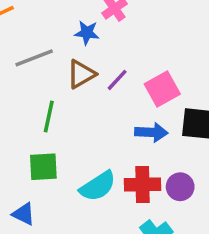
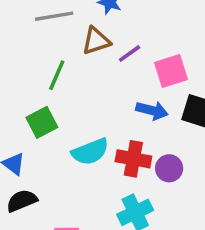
green square: (43, 167) -> (42, 122), turned -36

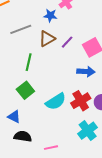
red cross: (133, 159) -> (81, 101), turned -30
black semicircle: (22, 201) -> (23, 136), turned 42

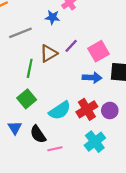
brown triangle: (47, 39) -> (49, 53), moved
blue triangle: (14, 117) -> (15, 128), turned 32
black semicircle: (23, 136) -> (38, 134), moved, turned -132
pink line: (51, 148) -> (55, 149), moved

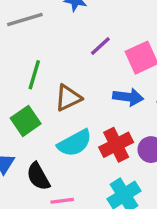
brown triangle: (49, 53) -> (68, 98), moved

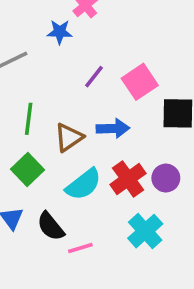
blue arrow: (128, 97) -> (113, 128), moved

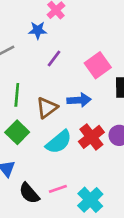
purple line: (94, 77) -> (54, 59), moved
black semicircle: (51, 226) -> (29, 193), moved
cyan cross: (145, 231) -> (90, 200), moved

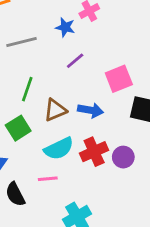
pink line: (58, 189) -> (48, 179), moved

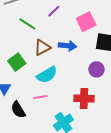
green line: (27, 89) -> (27, 24), moved, turned -72
red cross: (94, 152) -> (84, 99), moved, turned 30
purple circle: (123, 157) -> (96, 69), moved

